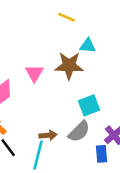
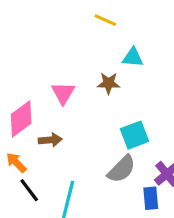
brown star: (69, 66) -> (109, 83), size x0.6
brown arrow: (48, 135) -> (50, 140), moved

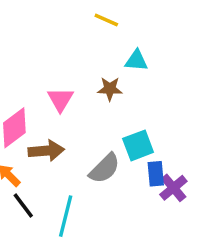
brown arrow: (50, 140) -> (46, 151), size x1.4
gray semicircle: (122, 169) -> (105, 168), moved
blue rectangle: (151, 198) -> (156, 174), moved

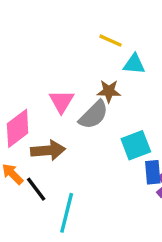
yellow line: (106, 20) -> (110, 41), moved
gray semicircle: (105, 168) -> (94, 115), moved
black line: (23, 205) -> (36, 189), moved

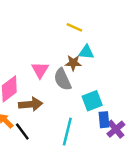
cyan triangle: (134, 64) -> (86, 52), moved
gray semicircle: (94, 115) -> (63, 79), turned 110
cyan line: (67, 213) -> (67, 132), moved

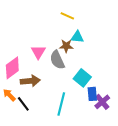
cyan square: (92, 101) -> (82, 78), turned -30

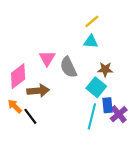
yellow line: (67, 16) -> (92, 21), moved, turned -64
brown star: (66, 46) -> (105, 69), moved
cyan line: (61, 104) -> (92, 116), moved

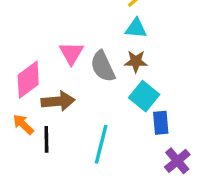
brown star: (105, 69) -> (136, 61), moved
purple cross: (119, 114) -> (177, 161), moved
black line: (30, 116) -> (46, 139), turned 36
cyan line: (92, 116) -> (101, 144), moved

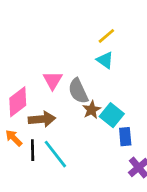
cyan triangle: (136, 28) -> (105, 60), turned 30
brown star: (136, 61) -> (92, 110), moved, turned -30
cyan line: (101, 144) -> (55, 154), moved, turned -52

